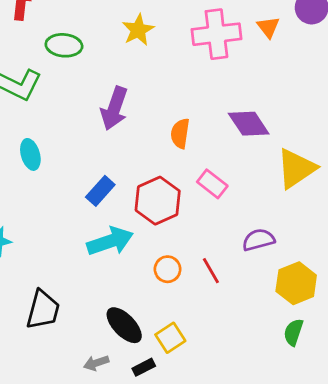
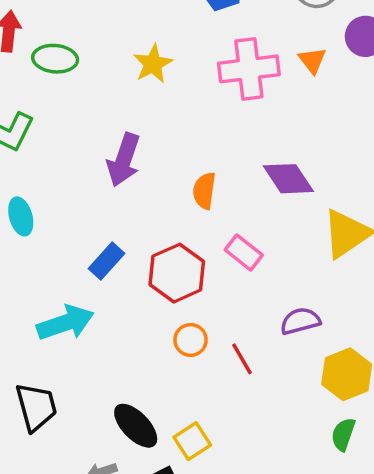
green ellipse: (64, 45) -> (55, 59), moved
cyan arrow: (110, 241) -> (65, 323), moved
orange circle: (168, 269) -> (191, 340), moved
black trapezoid: (43, 310) -> (36, 407), turned -30

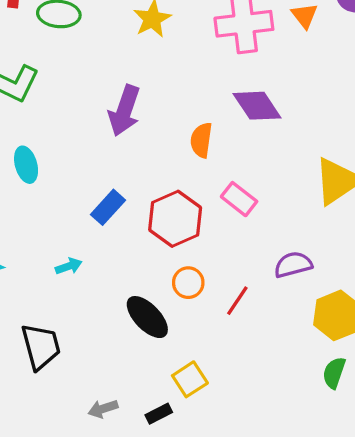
purple diamond: (288, 179) -> (257, 106), moved
cyan arrow: (65, 323) -> (69, 266), size x0.5
red line: (242, 359) -> (237, 301), turned 64
black ellipse: (136, 426) -> (147, 317), moved

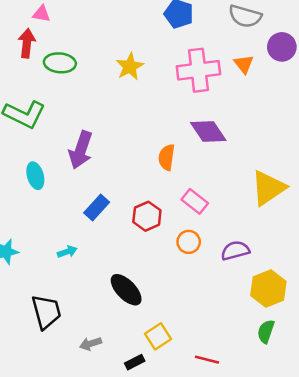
purple arrow: (124, 111) -> (81, 150), moved
red hexagon: (175, 219) -> (147, 216), size x0.7
orange circle: (188, 283) -> (189, 242), moved
red line: (237, 301) -> (207, 360), moved, turned 70
gray arrow: (103, 409) -> (91, 344), moved

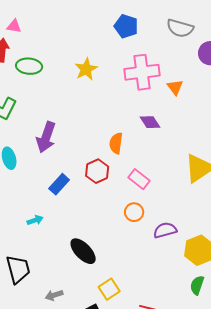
orange triangle: (244, 64) -> (175, 87), moved
purple diamond: (208, 132) -> (150, 122), size x0.7
red hexagon: (147, 216) -> (97, 171), moved
purple semicircle: (235, 250) -> (165, 230), moved

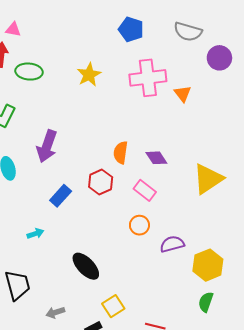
purple diamond: (150, 122) -> (156, 158), moved

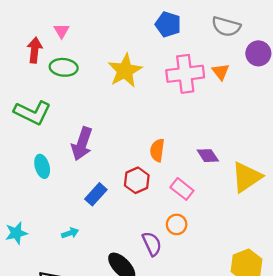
pink triangle: (13, 29) -> (61, 31), moved, turned 49
yellow star: (89, 75) -> (125, 71), size x1.4
orange triangle: (183, 94) -> (221, 72), moved
purple diamond: (156, 158) -> (208, 156), moved
purple semicircle: (172, 244) -> (152, 244), moved, turned 80

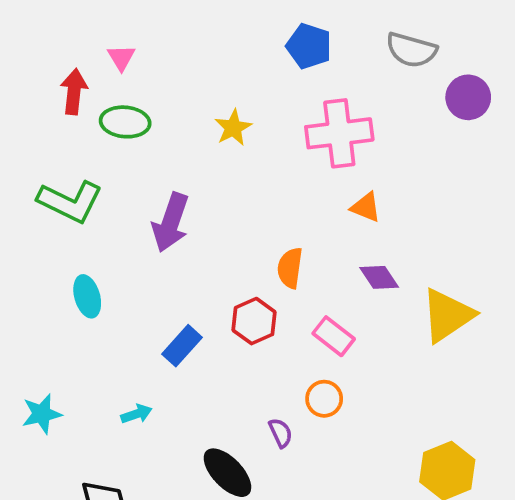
yellow star: (125, 71) -> (233, 128), size x0.6
orange triangle: (221, 72) -> (366, 207), moved, turned -30
purple arrow: (82, 144) -> (171, 222), moved
purple semicircle: (152, 244) -> (281, 433), size x0.7

